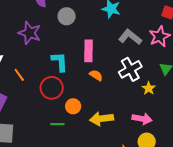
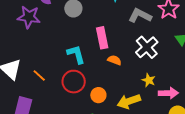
purple star: (30, 33) -> (29, 17), moved
yellow star: (149, 88) -> (149, 80), moved

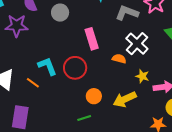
cyan L-shape: (76, 54) -> (47, 66), moved
orange semicircle: (114, 60) -> (119, 59), moved
red circle: (74, 82) -> (75, 68), moved

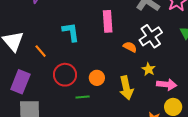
cyan L-shape: (47, 66) -> (71, 32), moved
red circle: (75, 68) -> (65, 75), moved
yellow arrow: (125, 99) -> (126, 88), turned -90

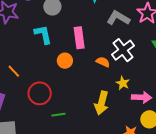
cyan L-shape: (71, 32) -> (43, 34), moved
orange circle: (97, 78) -> (65, 61), moved
yellow arrow: (126, 88) -> (102, 103), turned 30

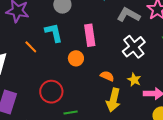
orange semicircle: (103, 62) -> (107, 76), moved
orange line: (14, 71) -> (31, 47), moved

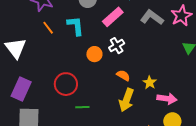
pink rectangle: (90, 35) -> (113, 17), moved, turned 50
orange line: (31, 47) -> (48, 28), moved
white cross: (134, 47) -> (117, 46), moved, size x0.7

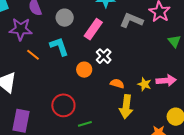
pink arrow: (167, 99) -> (166, 81), moved

